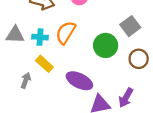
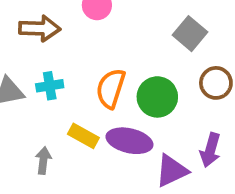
orange semicircle: (66, 33) -> (111, 88), moved
green circle: (106, 45) -> (157, 97), moved
yellow rectangle: (44, 64) -> (83, 136), moved

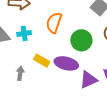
orange semicircle: (111, 88) -> (54, 23), moved

